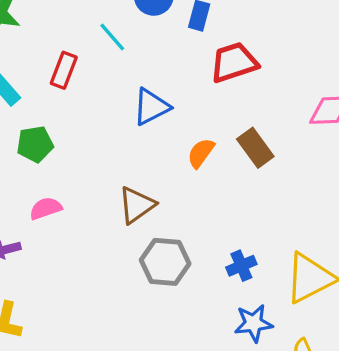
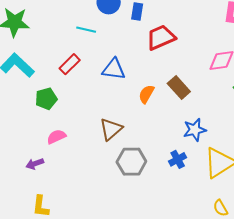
cyan line: (112, 37) -> (86, 30), turned -30
red rectangle: (64, 70) -> (70, 64), moved, turned 30
blue triangle: (151, 107) -> (114, 69), turned 40
blue star: (253, 323) -> (195, 130), moved

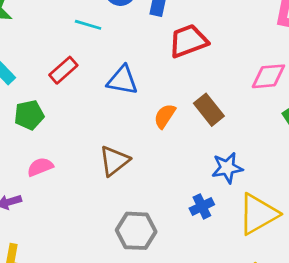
gray hexagon: (131, 162) -> (136, 231), moved

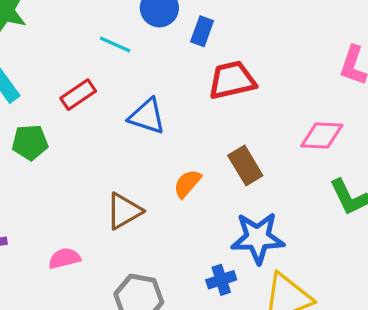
orange semicircle: (165, 116) -> (187, 184), moved
pink semicircle: (40, 167) -> (64, 258), moved
blue star: (227, 168) -> (258, 238), size x1.4

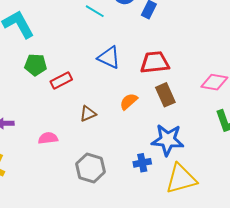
red trapezoid: (232, 80) -> (155, 62), moved
red rectangle: (78, 95) -> (61, 80), moved
brown triangle: (124, 211) -> (88, 114), size x0.7

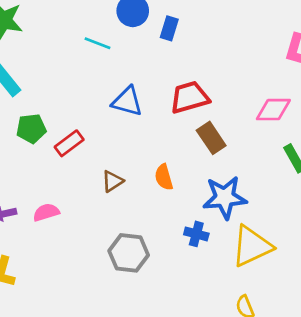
orange semicircle: (129, 102) -> (164, 177), moved, turned -54
pink semicircle: (48, 138) -> (46, 212), moved
blue cross: (142, 163) -> (196, 234), turned 36

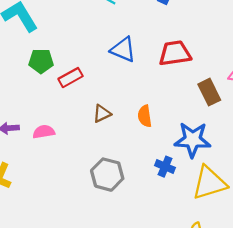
brown rectangle: (211, 138) -> (209, 92), moved

